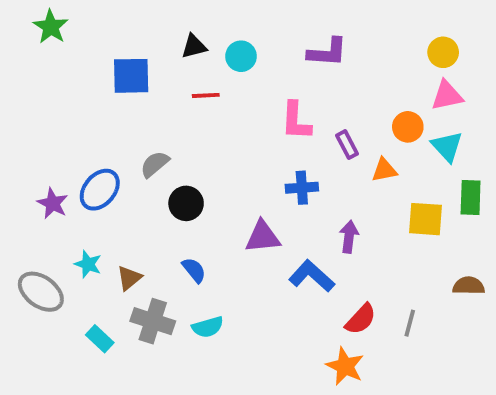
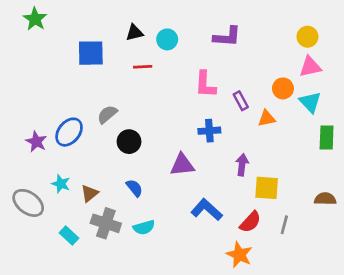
yellow square: (425, 219) -> (267, 188), moved
blue L-shape: (312, 276) -> (207, 210), moved

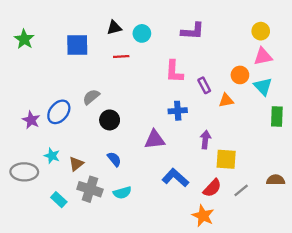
green star: (35, 19) -> (24, 39), moved
brown semicircle: (325, 199) -> (276, 180), moved
gray ellipse: (28, 203) -> (24, 172), turned -35
gray line: (284, 225) -> (241, 190), turned 35

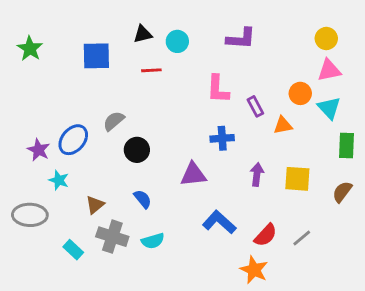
cyan star: (52, 156) -> (59, 180), moved
yellow square: (226, 159) -> (297, 179), moved
brown semicircle: (276, 180) -> (342, 192), moved, turned -54

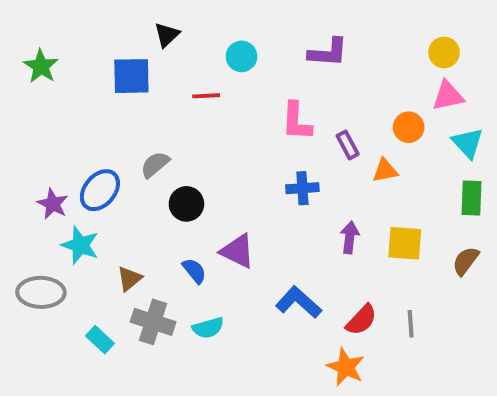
black triangle: (143, 34) -> (167, 35), moved, turned -30
cyan triangle: (329, 108) -> (468, 143), moved
purple triangle: (193, 174) -> (238, 251), moved, turned 32
cyan star: (59, 180) -> (80, 245), size x1.4
gray line: (302, 238) -> (411, 324), turned -54

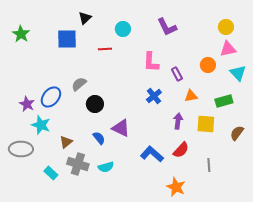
purple L-shape: (328, 53) -> (167, 27), turned 60
orange triangle: (385, 170) -> (191, 96), moved
blue cross: (302, 188) -> (154, 96), turned -35
green rectangle: (472, 198) -> (224, 101), moved, turned 72
red semicircle: (361, 320) -> (181, 150), moved

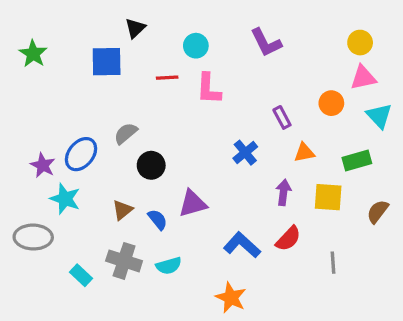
pink L-shape: (151, 62) -> (209, 89), moved
purple triangle: (121, 128) -> (193, 204), turned -42
brown triangle: (66, 142) -> (122, 210), moved
orange star: (176, 187) -> (231, 298), moved

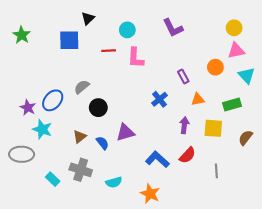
cyan semicircle: (169, 266) -> (114, 182), moved

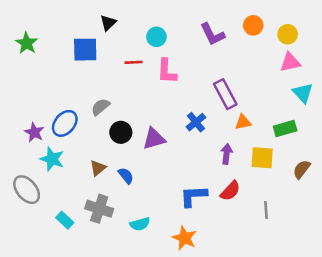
orange circle: (215, 67) -> (253, 25), moved
purple rectangle: (183, 77) -> (225, 94), size x1.6
purple triangle: (125, 132) -> (154, 139), moved
gray ellipse: (22, 154) -> (27, 190), turned 50
blue L-shape: (157, 159) -> (193, 196), turned -45

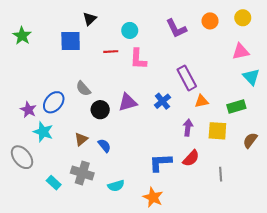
yellow circle: (288, 34) -> (243, 18), moved
gray semicircle: (100, 107) -> (83, 89), turned -91
purple triangle: (154, 139) -> (128, 102), moved

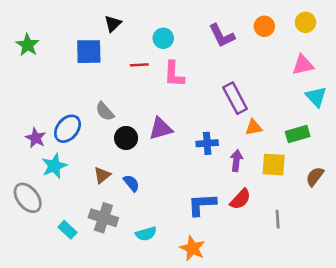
blue cross: (162, 101) -> (207, 143), moved, turned 35
cyan star: (43, 132) -> (54, 166), turned 30

